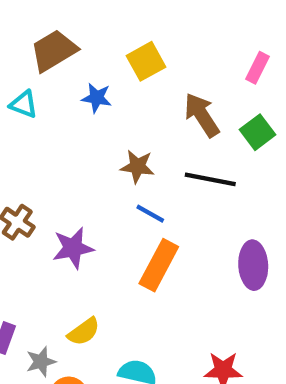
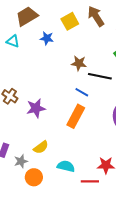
brown arrow: (202, 115) -> (96, 16), moved
brown star: (137, 166) -> (79, 63), moved
blue line: (150, 214) -> (82, 92), moved

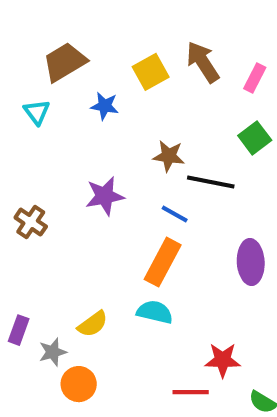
cyan triangle: (13, 41) -> (37, 112), turned 32
purple star: (36, 108) -> (105, 196), moved
cyan semicircle: (66, 166) -> (155, 312), moved

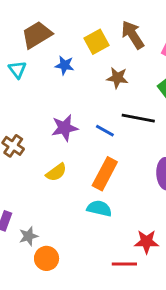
brown star: (169, 156) -> (117, 78), moved
blue line: (175, 214) -> (105, 131), moved
yellow semicircle: (93, 324) -> (56, 172), moved

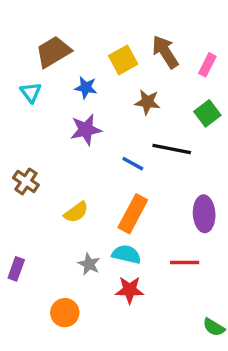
purple star: (65, 128) -> (86, 130), moved
gray star: (28, 236) -> (89, 264), moved, turned -30
red star: (147, 242) -> (130, 290), moved
red line: (124, 264) -> (185, 262), moved

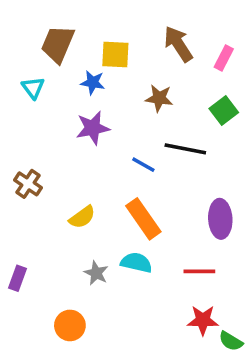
brown trapezoid: (53, 52) -> (58, 44), turned -36
yellow square: (123, 60) -> (115, 55), moved, turned 32
orange rectangle: (133, 214) -> (143, 219), turned -63
red star: (130, 290) -> (203, 320), moved

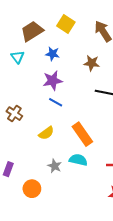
brown trapezoid: (58, 44) -> (32, 31), turned 35
yellow square: (115, 55) -> (66, 24), moved, turned 30
blue line: (143, 165) -> (56, 102), moved
orange circle: (70, 325) -> (32, 189), moved

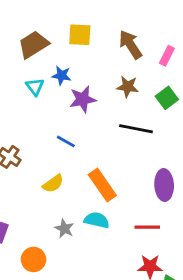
yellow square: (66, 24) -> (80, 35), turned -30
cyan triangle: (18, 57) -> (35, 87), moved
brown star: (92, 63) -> (128, 87), moved
purple star: (53, 81) -> (83, 99), moved

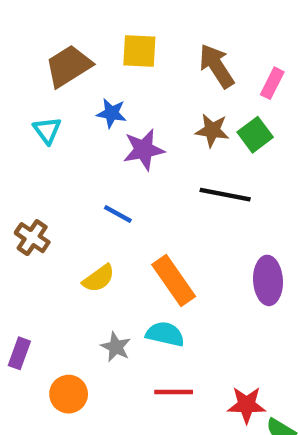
cyan triangle: (35, 87) -> (47, 130), moved
green square: (167, 98) -> (255, 135), moved
red line: (147, 227) -> (174, 392), moved

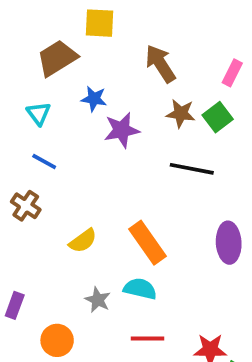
yellow square: (139, 51) -> (100, 23), moved
brown arrow: (217, 66) -> (160, 64), moved
blue line: (118, 214) -> (44, 161), moved

